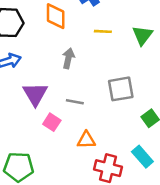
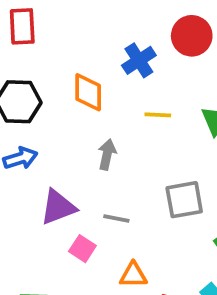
purple triangle: (35, 94) -> (58, 207), turned 40

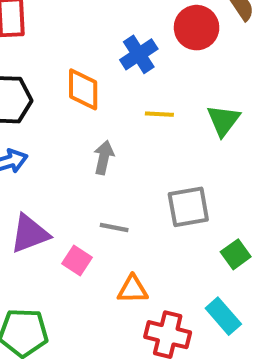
purple triangle: (58, 207) -> (30, 234), moved

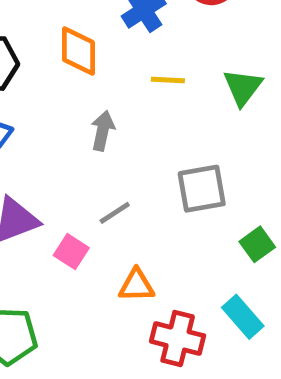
gray line: (114, 228) -> (115, 213), turned -44

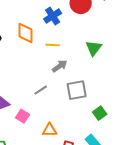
yellow line: (168, 80) -> (53, 45), moved
gray arrow: (103, 131) -> (60, 66), moved, turned 42
gray line: (115, 213) -> (41, 90), moved

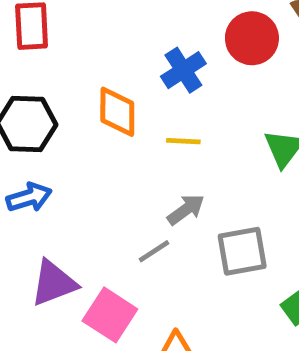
gray arrow: (60, 66) -> (186, 210), moved
pink square: (23, 116) -> (110, 315), size x1.5

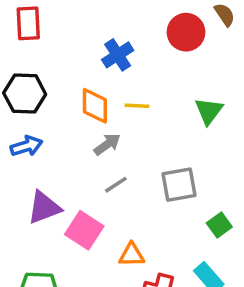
blue cross: (183, 70) -> (118, 55), moved
orange diamond: (117, 112) -> (95, 106), moved
gray arrow: (186, 210) -> (107, 144), moved

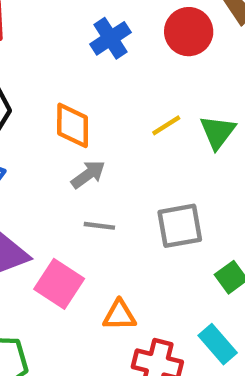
blue cross: (118, 55) -> (110, 38), moved
yellow line: (137, 106) -> (166, 125), moved, turned -35
gray line: (116, 185) -> (99, 226), turned 40

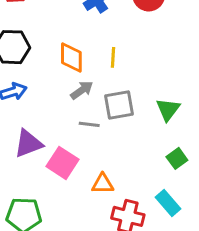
yellow line: (166, 125) -> (113, 57), moved, turned -54
green triangle: (218, 132) -> (168, 109), moved
gray square: (180, 226) -> (119, 105), moved

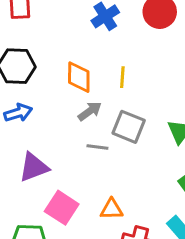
gray square: (119, 105) -> (129, 127), turned 32
pink square: (62, 163) -> (62, 208), moved

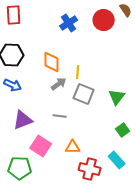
yellow line: (122, 77) -> (78, 72), moved
blue arrow: (18, 113) -> (13, 85), turned 42
gray line: (97, 147) -> (60, 116), moved

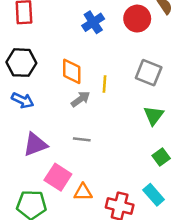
gray square: (84, 94) -> (149, 73), moved
orange triangle: (73, 147) -> (83, 192), moved

